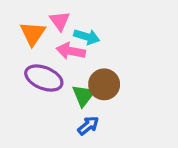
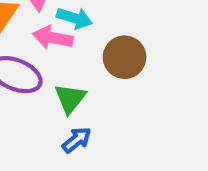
brown circle: (104, 84) -> (125, 57), moved

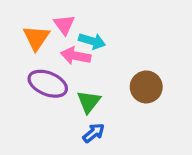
brown circle: (125, 57) -> (146, 87), moved

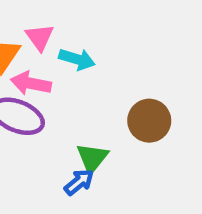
pink arrow: (76, 56) -> (31, 83), moved
green triangle: (89, 102) -> (92, 158), moved

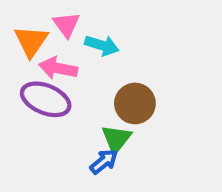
brown circle: (149, 121) -> (135, 103), moved

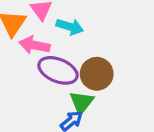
purple ellipse: (46, 99) -> (58, 70), moved

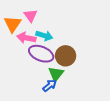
cyan arrow: (70, 27) -> (44, 36), moved

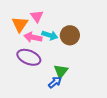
purple ellipse: (41, 54) -> (29, 57), moved
brown circle: (66, 56) -> (70, 35), moved

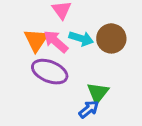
orange triangle: (20, 24) -> (36, 40), moved
pink arrow: (33, 37) -> (56, 41), turned 30

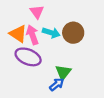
orange triangle: (36, 40) -> (18, 34), turned -30
pink arrow: (56, 41) -> (32, 35), turned 30

